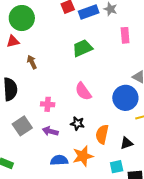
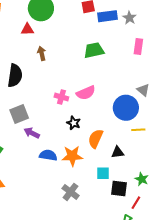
pink semicircle: (83, 91) -> (86, 93), turned -90
pink cross: (48, 104) -> (61, 97), moved
purple arrow: (50, 131) -> (32, 133), moved

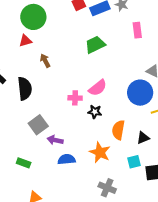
black star: (74, 123) -> (95, 112), moved
blue semicircle: (48, 155) -> (67, 159), moved
orange star: (72, 156) -> (100, 152), turned -30

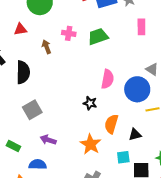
red triangle: (25, 41) -> (20, 29), moved
pink semicircle: (98, 88) -> (108, 79), moved, turned -48
pink cross: (75, 98) -> (69, 33), moved
purple arrow: (55, 140) -> (48, 140), moved
blue semicircle: (67, 159) -> (38, 165), moved

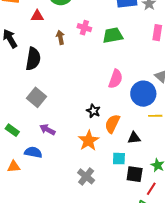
black star: (90, 103) -> (93, 111), moved
gray square: (32, 110) -> (36, 97), turned -30

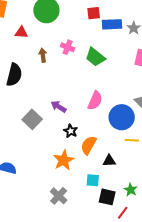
green trapezoid: (113, 35) -> (95, 57), turned -135
gray square: (36, 97) -> (32, 119), moved
purple arrow: (47, 130) -> (59, 107), moved

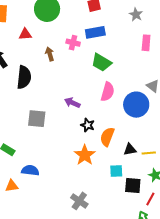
blue rectangle: (112, 24) -> (95, 32), moved
green trapezoid: (95, 57) -> (101, 63), moved
gray square: (32, 119) -> (37, 119), moved, turned -30
yellow line: (132, 140) -> (149, 153), moved
gray cross: (59, 196) -> (79, 201), moved

